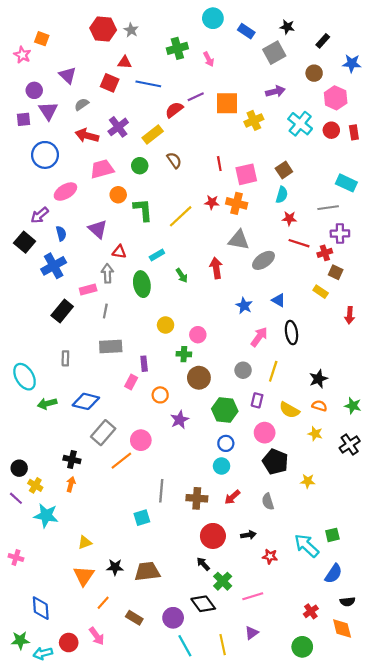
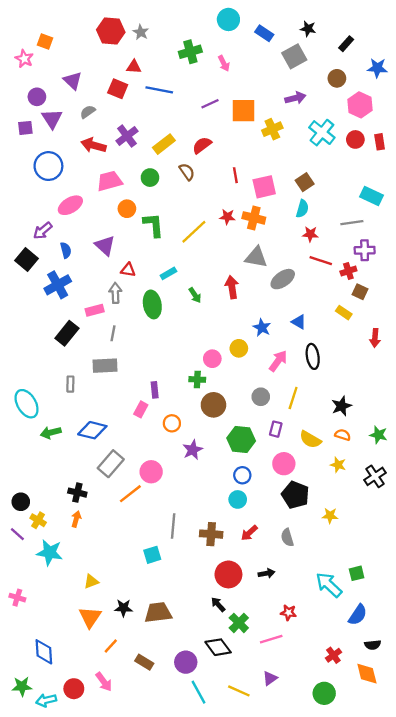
red semicircle: (174, 110) -> (202, 145), moved
yellow circle: (166, 325) -> (239, 348), moved
gray rectangle: (111, 347) -> (105, 366), moved
red star: (270, 556) -> (288, 613), moved
yellow line: (223, 645) -> (239, 691), turned -54

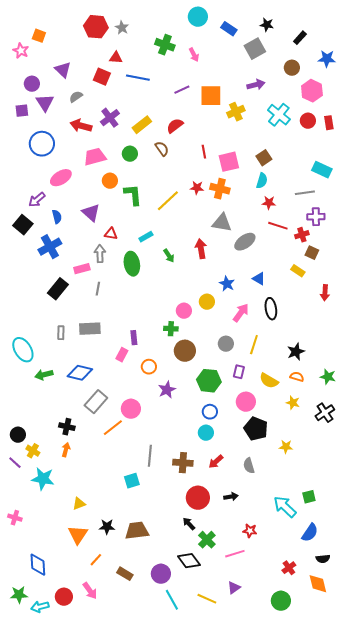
green cross: (190, 52) -> (165, 45), turned 36
gray rectangle: (105, 366) -> (90, 329), moved

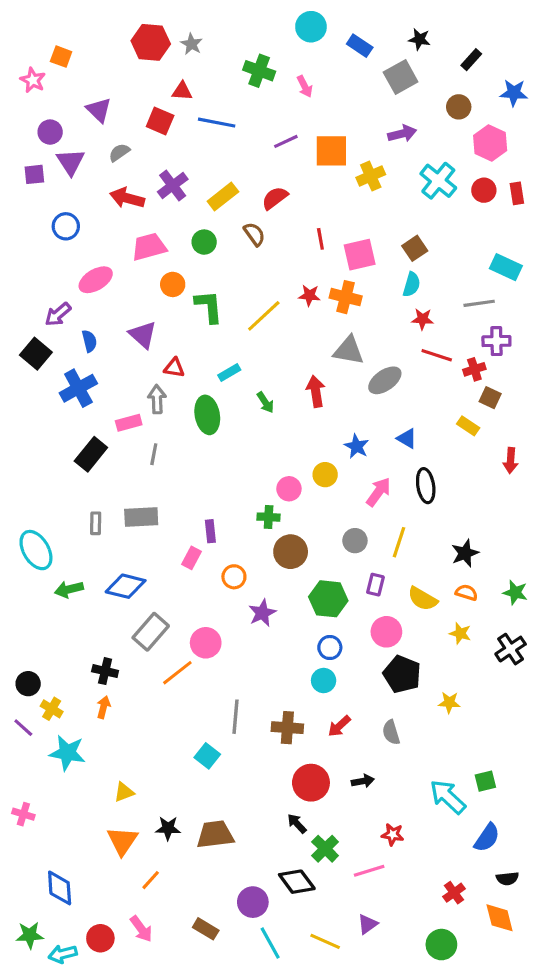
blue circle: (42, 144) -> (66, 226), size x0.7
cyan square: (132, 481) -> (207, 756), turned -35
brown rectangle: (125, 574) -> (206, 929), moved

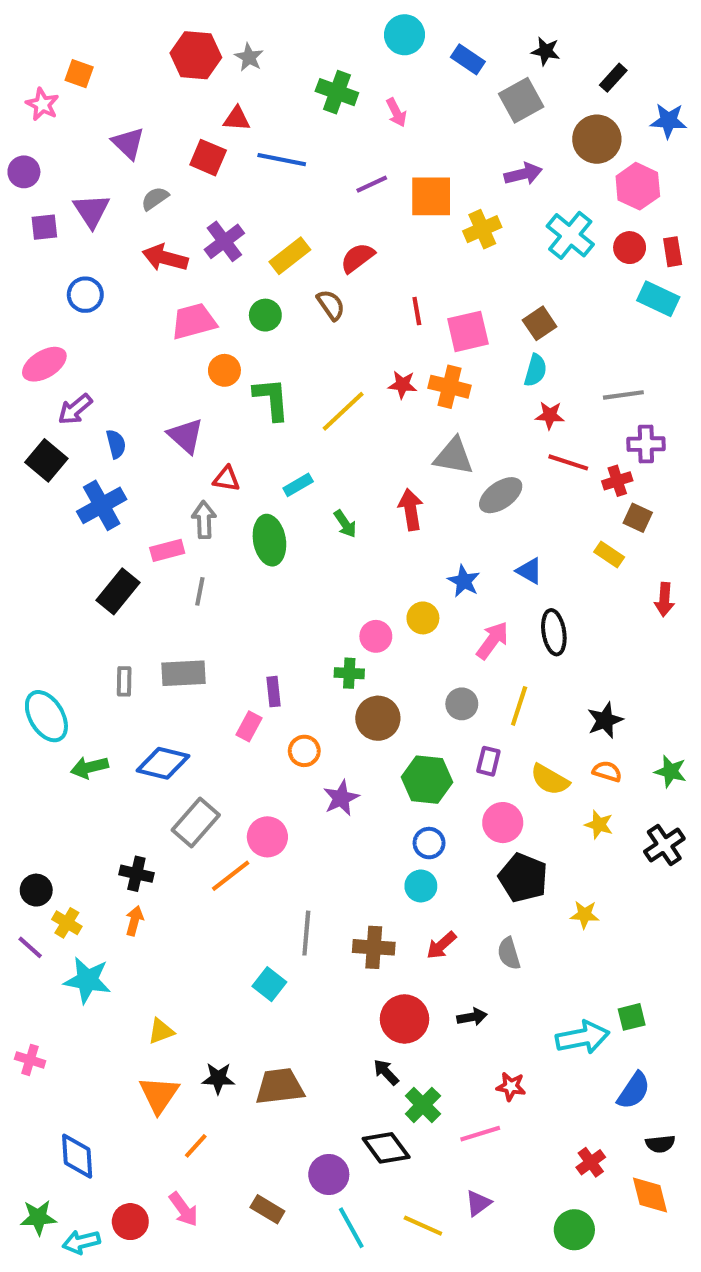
brown circle: (459, 107) -> (597, 139), size x1.5
purple circle: (50, 132) -> (24, 172), moved
cyan rectangle: (506, 267) -> (658, 299), moved
pink ellipse: (96, 280) -> (44, 364), moved
cyan arrow: (448, 797) -> (583, 1037), turned 126

